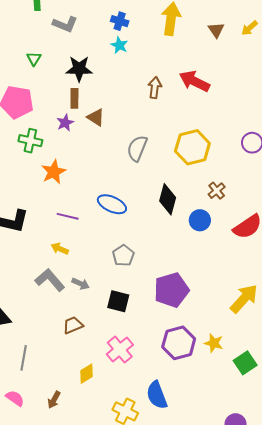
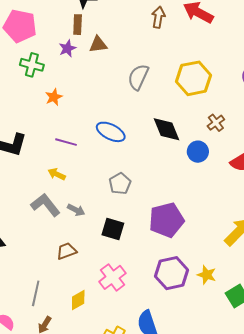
brown triangle: (96, 117) -> (98, 44), turned -42
orange star: (54, 172) -> (54, 97), size x0.7
black diamond: (168, 199) -> (167, 129), turned -40
gray line: (24, 358) -> (36, 293), moved

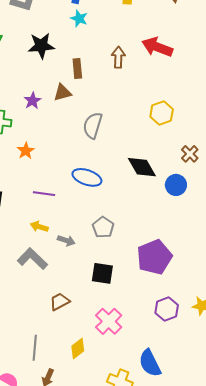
brown rectangle: (78, 25) -> (77, 68), moved
gray semicircle: (138, 77) -> (93, 125), moved
yellow hexagon: (194, 78) -> (162, 113), size x0.7
gray arrow: (76, 210) -> (66, 241), moved
purple hexagon: (172, 273) -> (167, 309), size x0.7

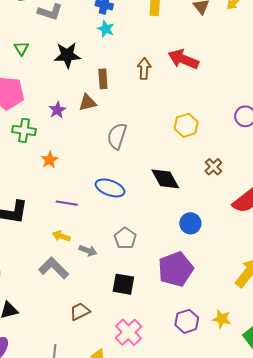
blue circle: (176, 185) -> (190, 223), moved

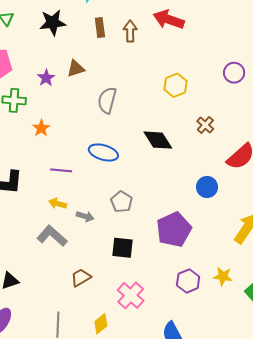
brown rectangle: (103, 79) -> (100, 28), moved
blue circle: (190, 223) -> (207, 187), moved

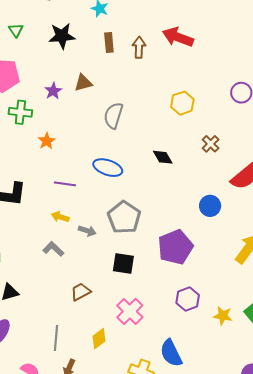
black diamond: (158, 140) -> (163, 157), size x0.7
gray pentagon: (122, 202) -> (124, 217), size x1.5
gray L-shape: (52, 236) -> (53, 249), size x0.7
yellow star: (223, 276) -> (223, 316), moved

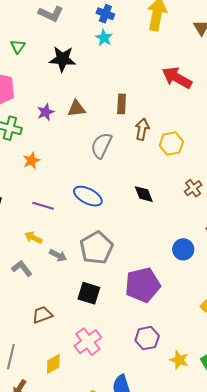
brown rectangle: (109, 43) -> (122, 104), moved
brown arrow: (139, 47) -> (142, 129), moved

